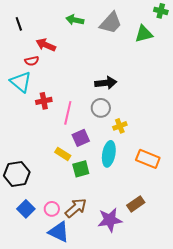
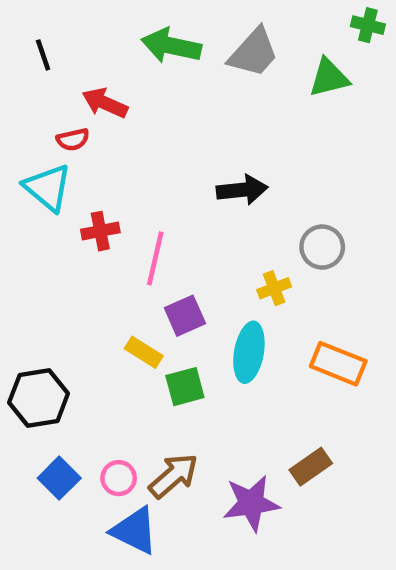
green arrow: (75, 20) -> (171, 46), size x1.4
gray circle: (101, 108) -> (322, 247), moved

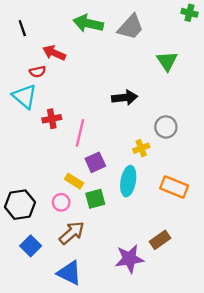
green triangle: (329, 78) -> (167, 61), moved, turned -50
brown arrow: (174, 476) -> (72, 233), moved
pink circle: (119, 478) -> (61, 202), moved

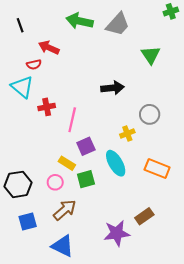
green cross: (189, 13) -> (171, 11), turned -32
cyan ellipse: (128, 181) -> (116, 163), turned -40
blue square: (31, 246) -> (28, 222), turned 30

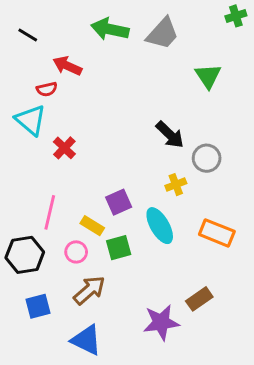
black line: (20, 25) -> (28, 35), turned -40
black arrow: (112, 88) -> (170, 135), moved, turned 50
red cross: (47, 107) -> (64, 148), turned -35
pink line: (72, 120) -> (50, 212), moved

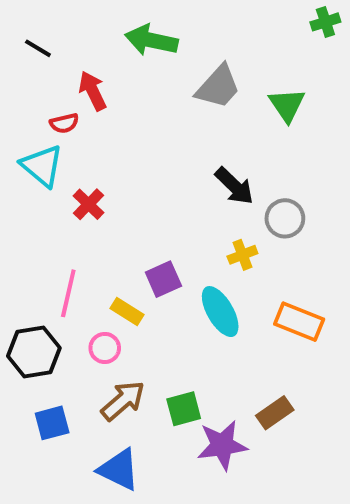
gray trapezoid: (163, 34) -> (218, 87), moved
red arrow: (67, 66) -> (93, 91), turned 40
green square: (119, 248) -> (184, 409), moved

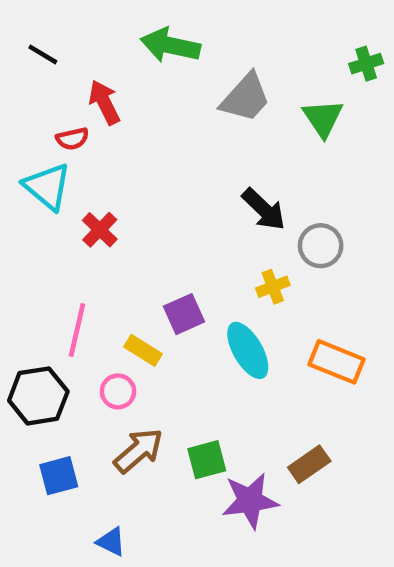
green cross: (325, 22) -> (366, 64), moved
blue triangle: (119, 469) -> (111, 542), moved, size x0.6

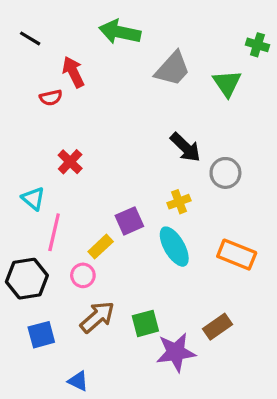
green cross: (366, 64) -> (257, 45), turned 35
cyan triangle: (47, 187) -> (33, 199), moved, size x0.7
yellow cross: (273, 287) -> (179, 202), moved
yellow rectangle: (143, 350) -> (101, 247), turned -75

